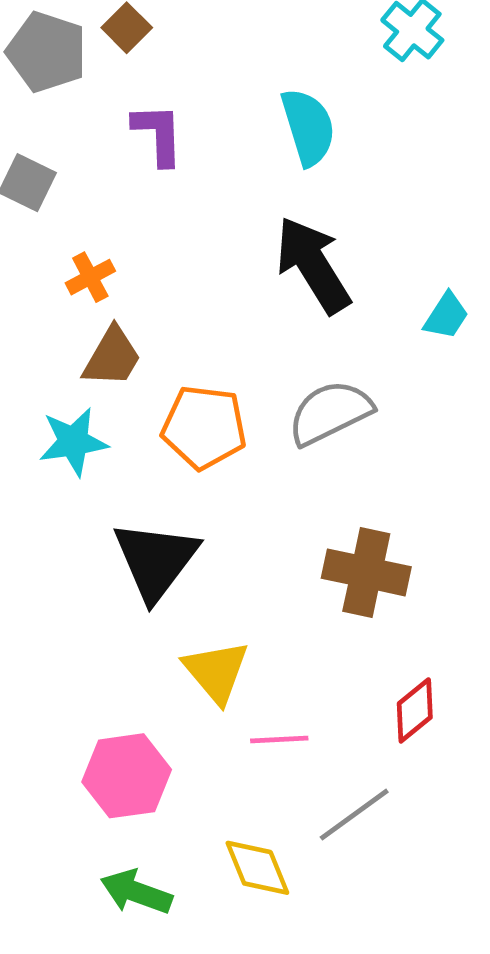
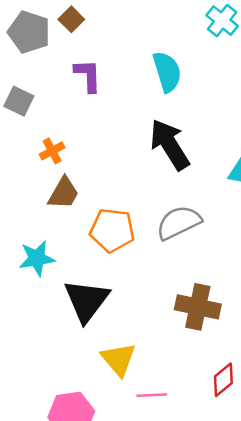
cyan star: (73, 442) -> (37, 258), moved

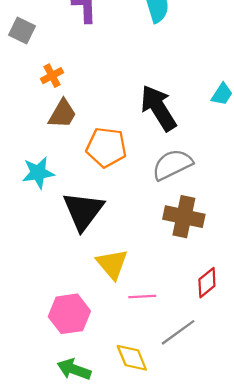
black arrow: (170, 145) -> (158, 108), moved
gray semicircle: (179, 223) -> (172, 165), moved

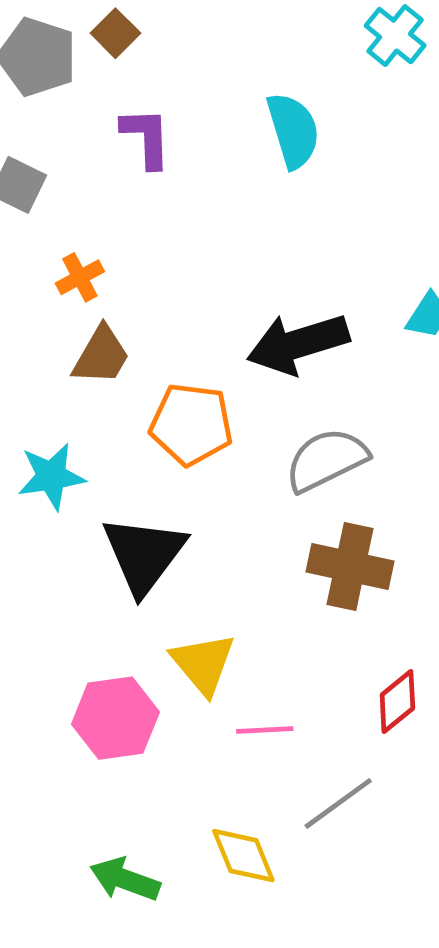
black arrow: (158, 108) -> (298, 344), turned -75
pink hexagon: (69, 314) -> (115, 718), moved

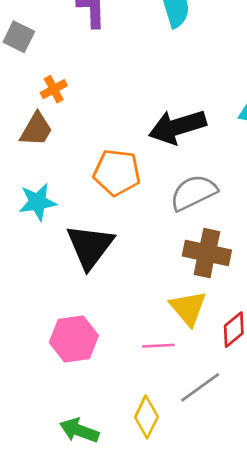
brown trapezoid: (101, 356) -> (36, 129), moved
yellow triangle: (203, 664) -> (188, 308), moved
yellow diamond: (243, 856) -> (146, 417), turned 48

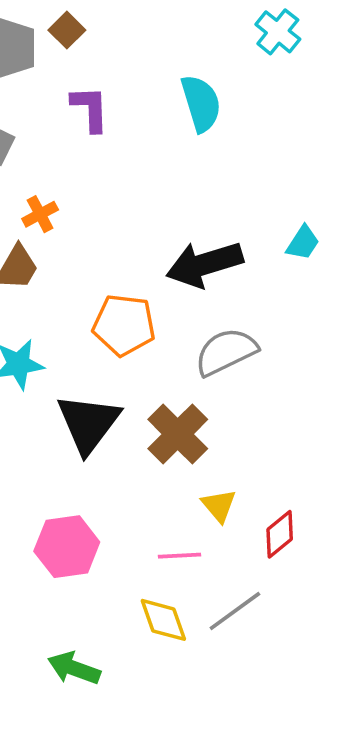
brown cross: (207, 253) -> (178, 434), moved, turned 33
yellow triangle: (188, 308) -> (219, 506), size x0.7
yellow diamond: (146, 417) -> (163, 620), moved, turned -45

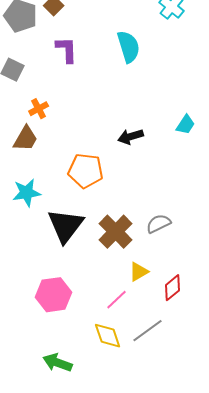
black arrow: (205, 264) -> (131, 137), size x0.6
gray semicircle: (226, 352) -> (159, 224), moved, size x0.7
yellow triangle: (219, 506) -> (139, 272), turned 40
pink line: (179, 556) -> (117, 300), turned -40

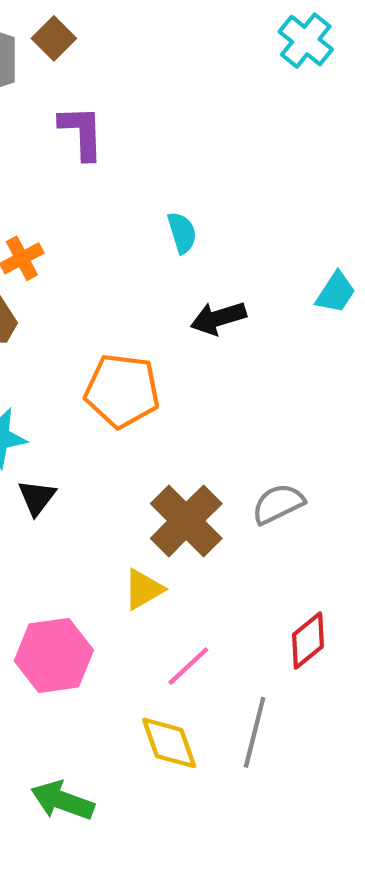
cyan semicircle: (129, 47) -> (182, 233), moved, size x0.6
black triangle: (66, 226) -> (37, 497), moved, size x0.5
yellow triangle: (139, 272) -> (144, 589), moved
gray line: (148, 331) -> (255, 732), turned -40

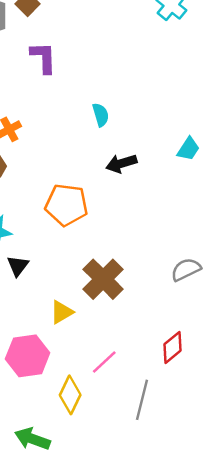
gray semicircle: (278, 504) -> (186, 269), moved
yellow triangle: (144, 589) -> (62, 312), moved
yellow diamond: (169, 743) -> (70, 395), moved, turned 45

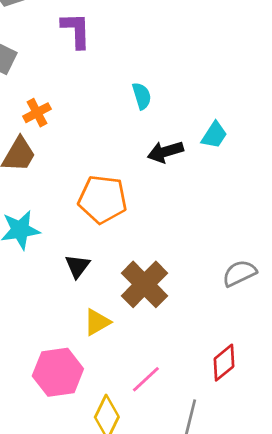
cyan trapezoid: (188, 149) -> (214, 135), moved
black triangle: (18, 266) -> (77, 266), moved

